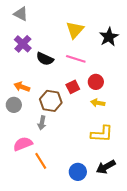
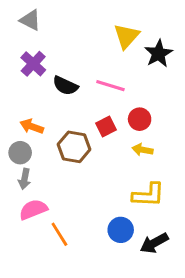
yellow triangle: (75, 30) -> (126, 36), moved
gray arrow: (42, 123) -> (24, 179), moved
blue circle: (78, 172) -> (121, 230), moved

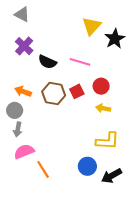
brown hexagon: (74, 147) -> (54, 94), moved

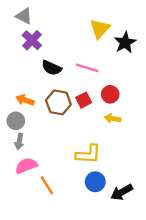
purple cross: (24, 46) -> (32, 40), moved
yellow L-shape: (107, 141) -> (88, 154), moved

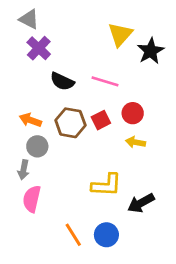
gray circle: (16, 121) -> (37, 146), moved
pink semicircle: (26, 166) -> (32, 199), turned -55
blue circle: (95, 182) -> (106, 235), moved
orange line: (47, 185) -> (73, 235), moved
black arrow: (122, 192) -> (141, 203), moved

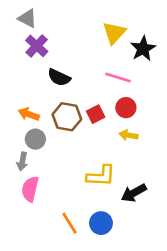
pink line: (105, 81) -> (118, 77), moved

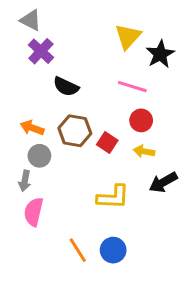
red square: (96, 114) -> (107, 143), moved, turned -30
black arrow: (134, 193) -> (163, 182), moved

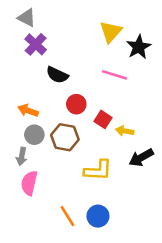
red circle: (141, 120) -> (76, 104), moved
brown hexagon: (75, 131) -> (65, 137), moved
red square: (107, 143) -> (103, 119), moved

